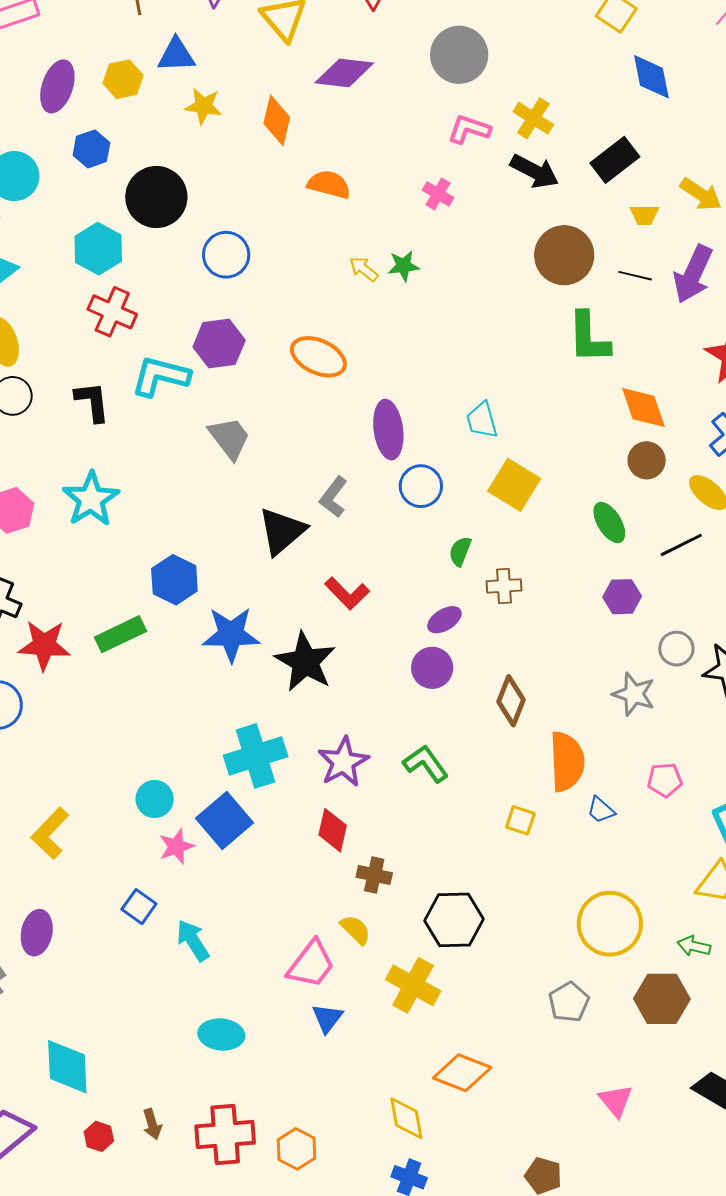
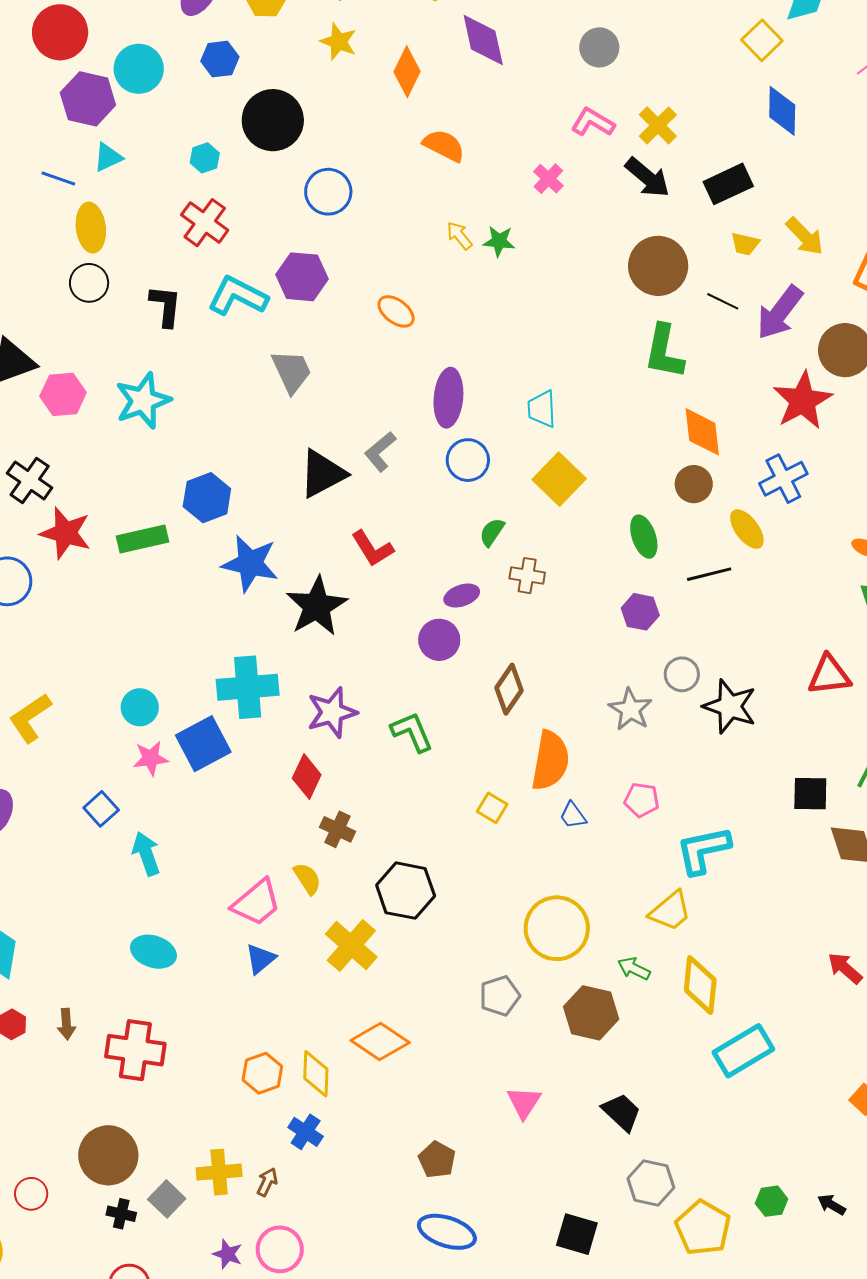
gray circle: (459, 55) -> (599, 47), size x0.7
purple diamond: (344, 73) -> (483, 40), turned 58
cyan hexagon: (98, 249) -> (205, 158), size x0.6
orange ellipse: (318, 357) -> (396, 311), size x0.7
orange hexagon: (296, 1149) -> (262, 1073), moved

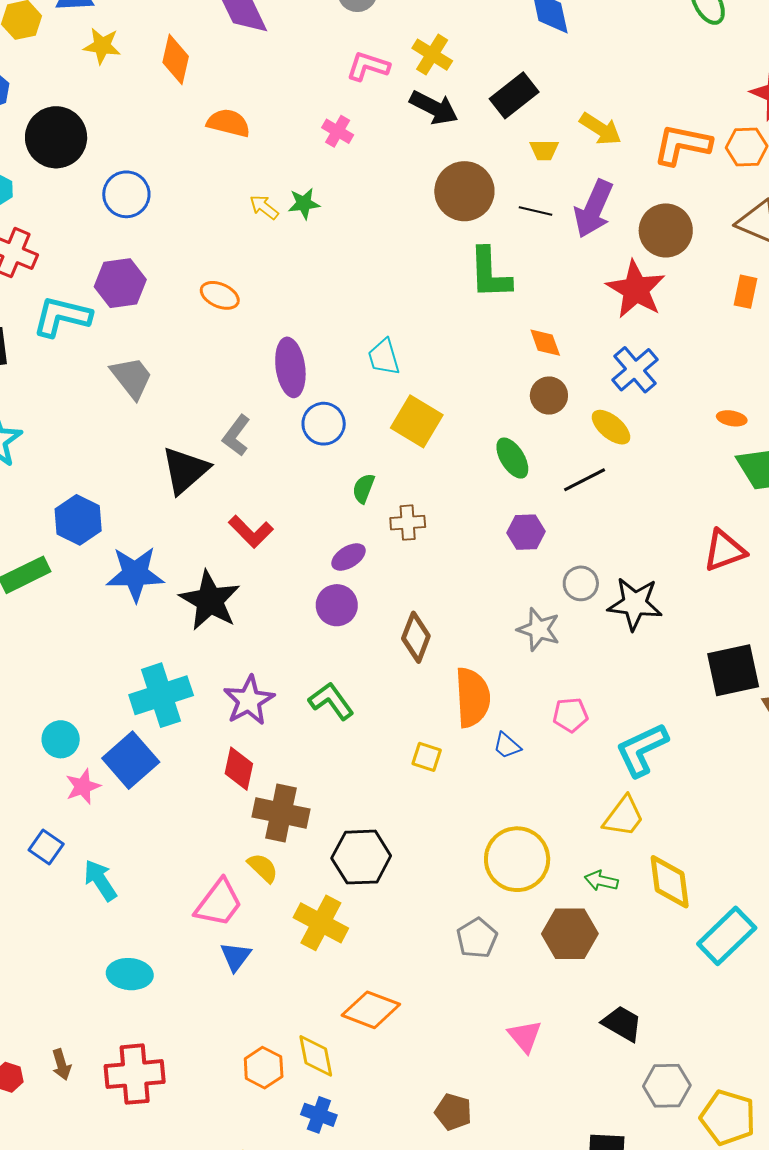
orange diamond: (702, 432) -> (545, 343), size x0.7
black square: (810, 794) -> (733, 670), size x1.4
brown cross: (338, 829) -> (281, 813), size x1.6

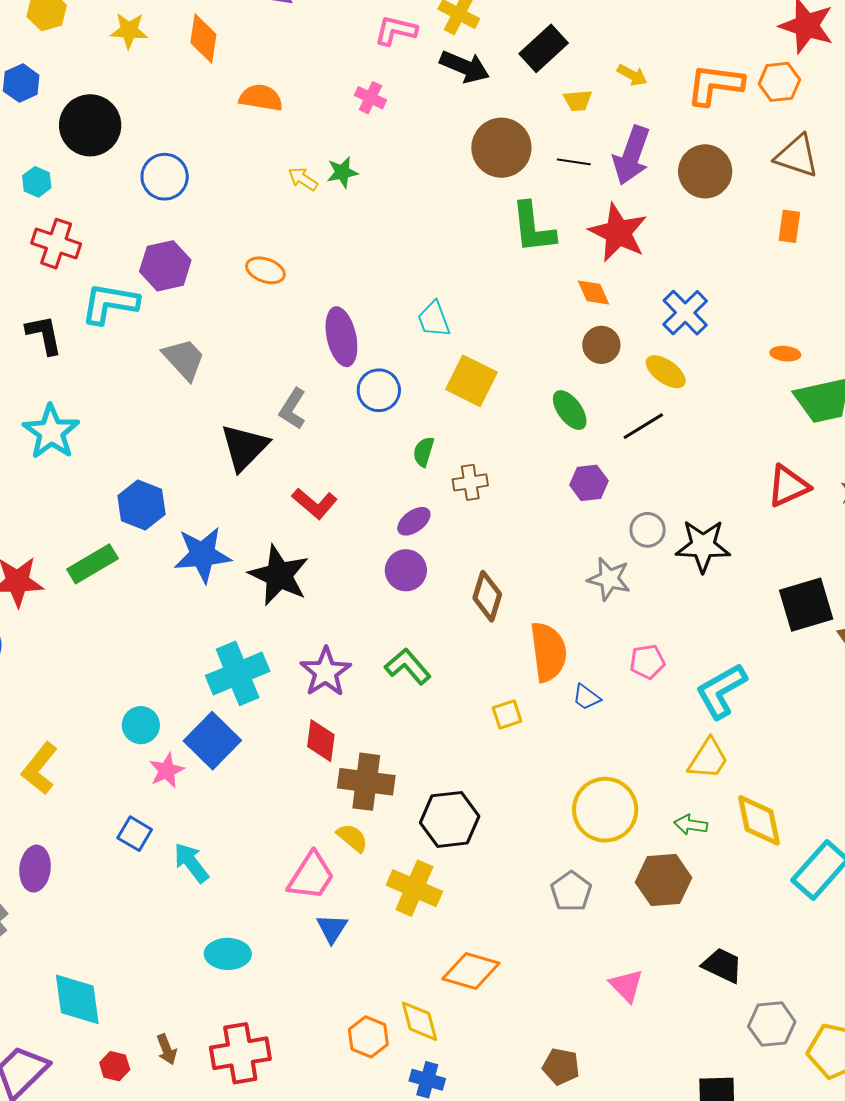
yellow arrow: (600, 129) -> (632, 75), size x0.7
red star: (636, 289) -> (618, 233), moved
yellow square: (427, 757) -> (507, 715), turned -32

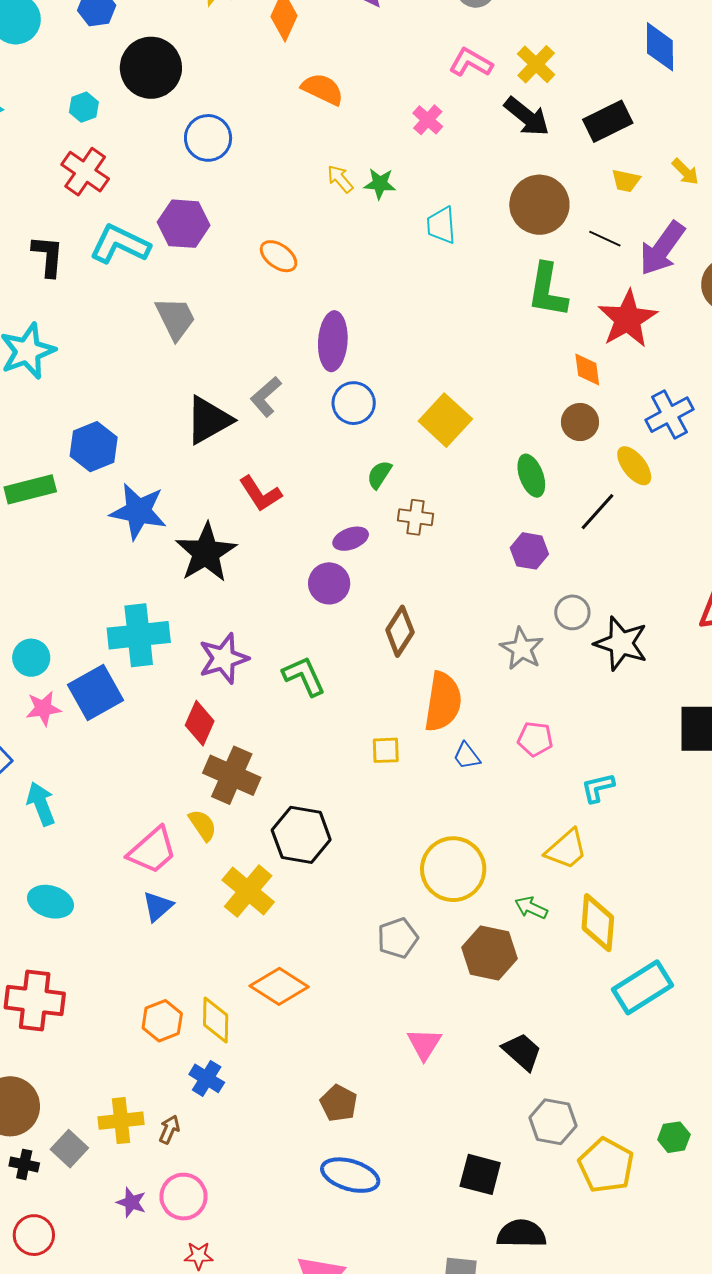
cyan trapezoid: (434, 319) -> (441, 225), moved
black line: (643, 426) -> (597, 512), turned -33
cyan L-shape: (721, 691) -> (598, 788), size x0.6

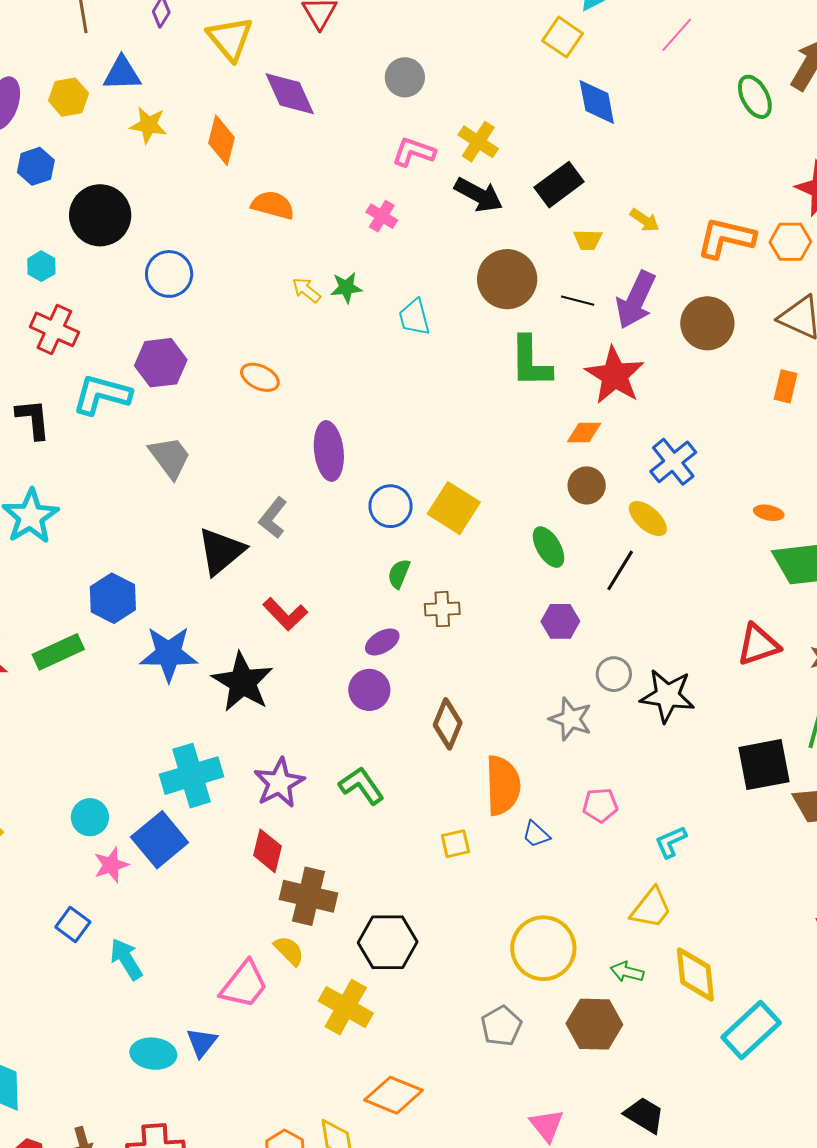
orange diamond: (587, 370) -> (584, 432), turned -72
blue circle: (354, 403) -> (391, 506), moved
blue triangle: (158, 906) -> (202, 1042), moved

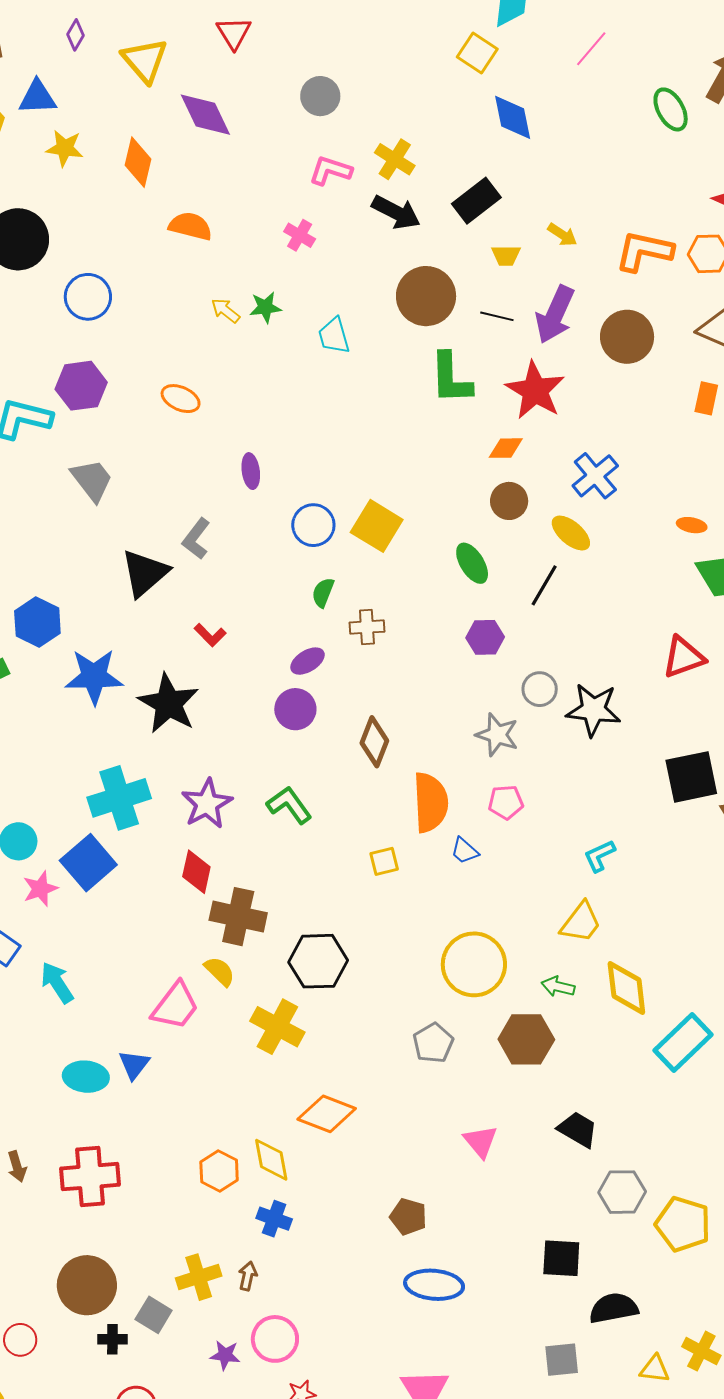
purple ellipse: (329, 451) -> (251, 471), size x0.6
red L-shape: (285, 614) -> (210, 635), size x0.7
pink pentagon: (600, 805) -> (506, 802), moved

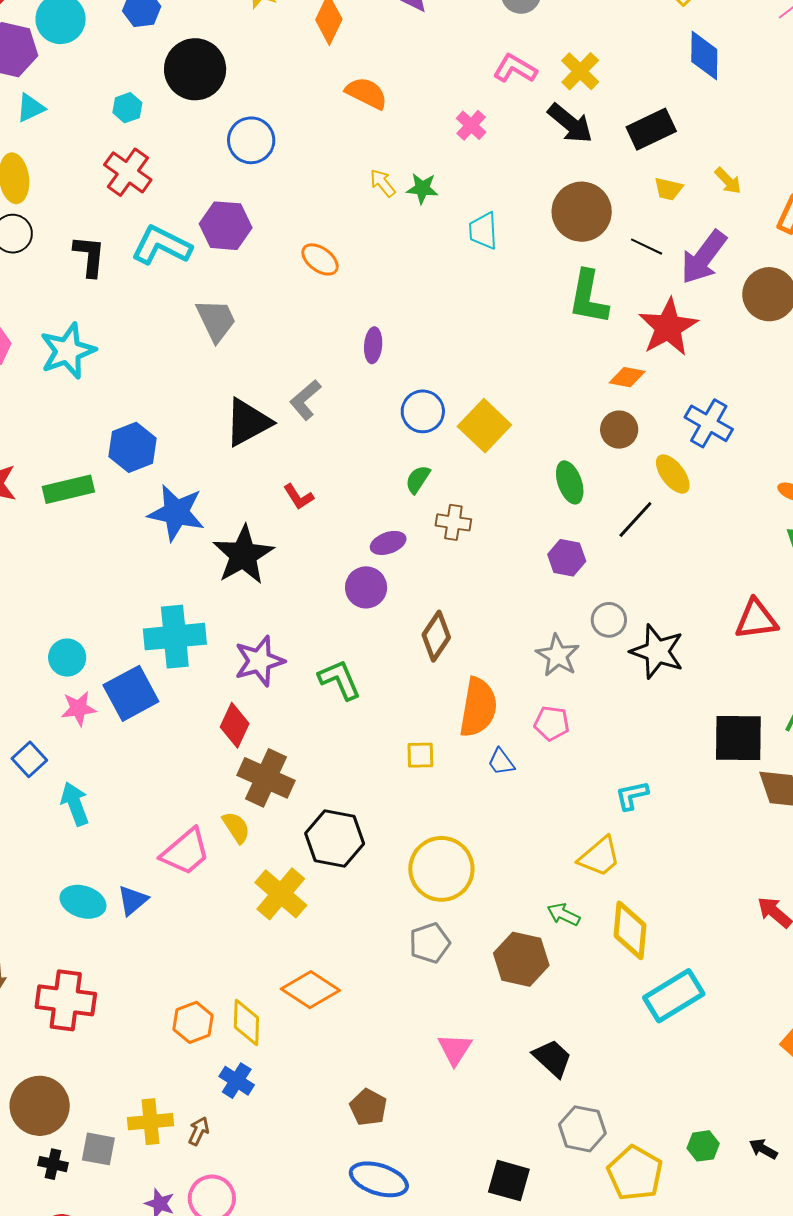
blue cross: (595, 476) -> (709, 423), turned -33
yellow circle: (474, 964) -> (441, 869), moved
gray square: (154, 1315) -> (98, 1149), turned -33

